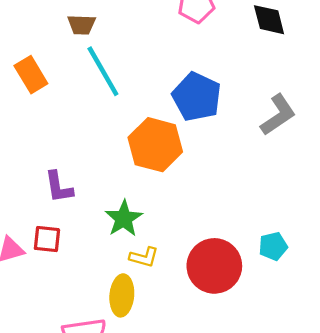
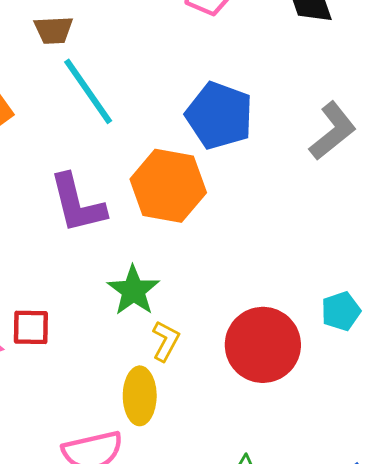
purple L-shape: (59, 187) -> (77, 204), moved, size x1.4
yellow L-shape: (144, 257) -> (166, 341), turned -72

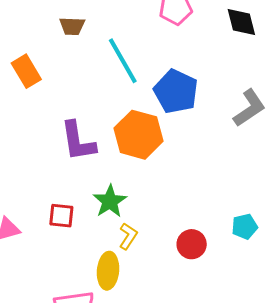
cyan line: (88, 91) -> (123, 61), moved
red square: (31, 327) -> (61, 216), moved
red circle: (263, 345) -> (192, 244), size x0.6

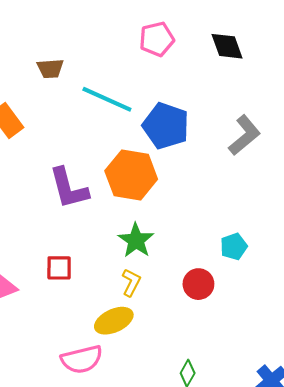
cyan line: (123, 61) -> (107, 99), turned -30
green star: (110, 201) -> (136, 240), moved
cyan pentagon: (245, 227) -> (234, 246), moved
yellow ellipse: (108, 271) -> (114, 321), turned 66

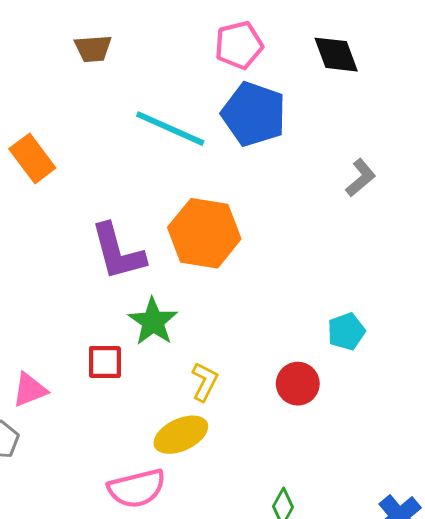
brown trapezoid: (50, 69) -> (93, 49), moved
blue pentagon: (166, 126) -> (254, 114), moved
gray L-shape: (244, 135) -> (361, 178), size x0.7
green star: (136, 240) -> (153, 322), moved

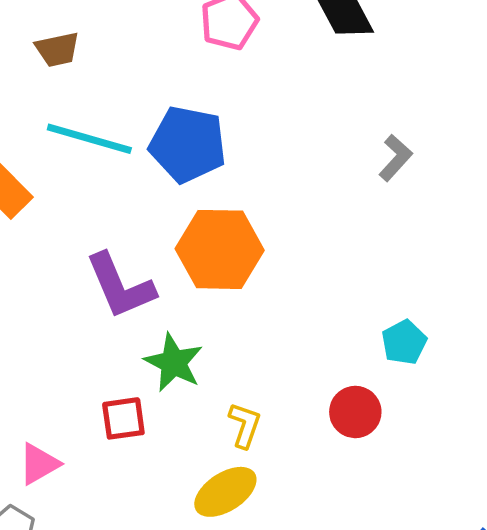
blue pentagon: (254, 114) -> (188, 144), moved
cyan line: (170, 129) -> (89, 139), moved

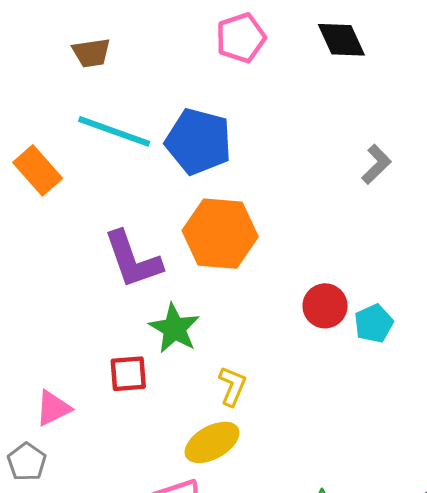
red circle: (355, 412) -> (325, 306), moved

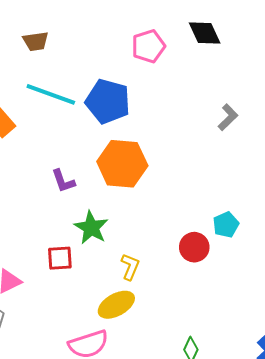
pink pentagon: (241, 38) -> (148, 46), moved
purple L-shape: (133, 260) -> (63, 181), size x0.6
red circle: (325, 306) -> (194, 247), moved

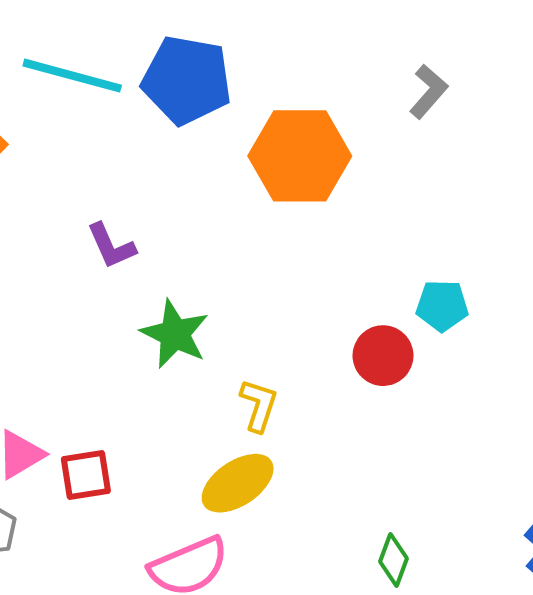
orange hexagon: (122, 164) -> (300, 156), moved
cyan pentagon: (226, 225) -> (442, 306), turned 30
red square: (60, 258) -> (86, 475), moved

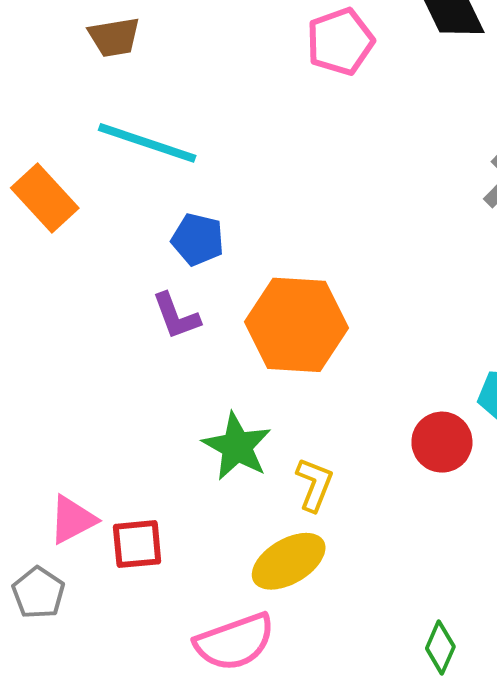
blue pentagon: (187, 80) -> (198, 239), moved, size x0.6
orange hexagon: (300, 156) -> (297, 325), moved
green star: (175, 334) -> (237, 446), moved

